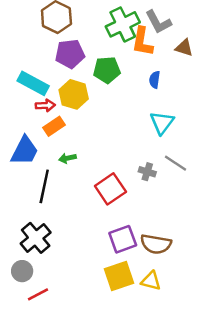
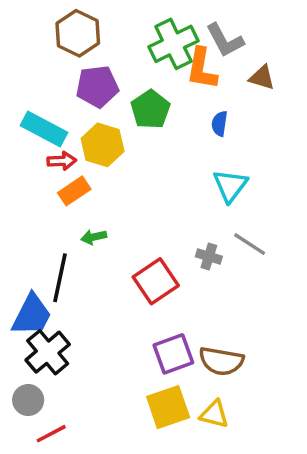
green pentagon: (107, 70) -> (150, 109), turned -30
blue trapezoid: (25, 151) -> (32, 315), moved

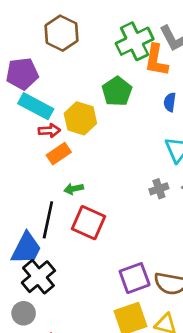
purple pentagon: (97, 86) -> (22, 74), moved
gray cross: (209, 257) -> (159, 189), moved, turned -36
red square: (156, 281) -> (89, 223), moved, turned -32

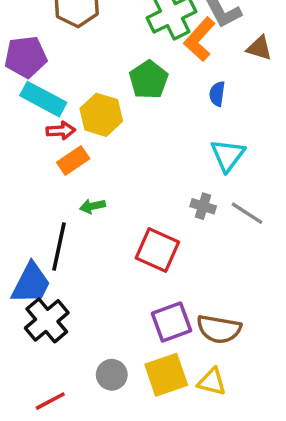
orange L-shape: (156, 60) -> (200, 39), turned 32
gray cross: (159, 189) -> (203, 206), turned 36
red square: (89, 223) -> (157, 250), moved
gray circle: (24, 313) -> (112, 375), moved

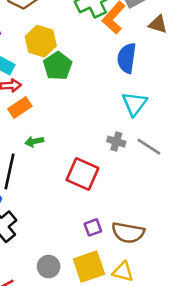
green pentagon: (149, 80) -> (58, 66), moved
blue semicircle: (217, 94) -> (127, 58), size x1.6
yellow hexagon: (101, 115) -> (41, 41), moved
purple square: (171, 322) -> (93, 227), size x0.6

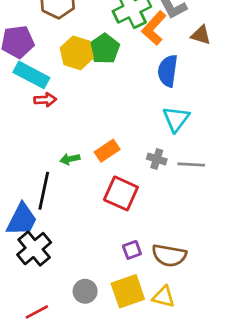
green pentagon: (58, 66) -> (104, 49), moved
orange rectangle: (20, 108) -> (107, 151), moved
gray line: (149, 147) -> (191, 164), turned -30

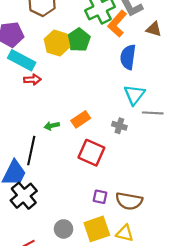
gray line: (191, 164) -> (153, 113), moved
purple square: (132, 250) -> (100, 197), turned 32

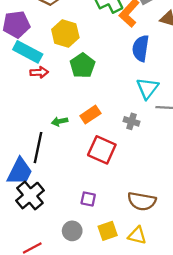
green pentagon: (79, 40) -> (82, 65), moved
purple square: (100, 197) -> (88, 199), moved
yellow square: (97, 229) -> (108, 231), size x0.7

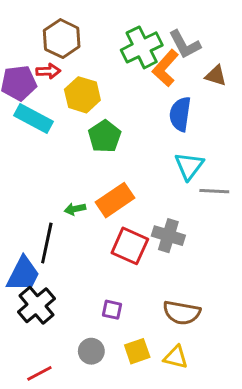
red arrow: (39, 72) -> (48, 71), moved
orange rectangle: (90, 115) -> (115, 200), size x1.4
gray cross: (132, 121) -> (168, 236), moved, size x1.5

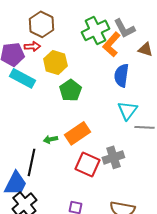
gray cross: (168, 236) -> (113, 157), turned -35

